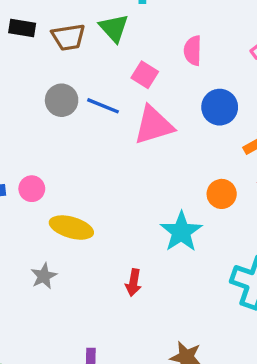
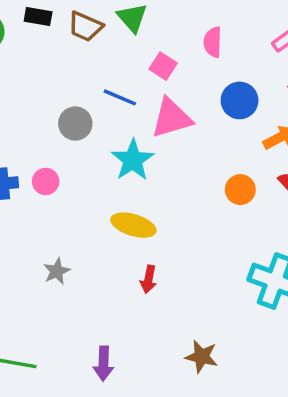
brown trapezoid: (68, 37) -> (85, 27), turned 32
gray circle: (62, 100) -> (75, 124), moved
yellow ellipse: (71, 228) -> (133, 225), moved
cyan star: (181, 232) -> (133, 160), moved

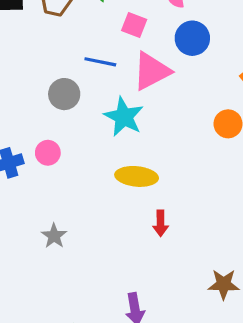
blue circle: (240, 100) -> (192, 38), moved
gray star: (57, 271) -> (54, 236), moved

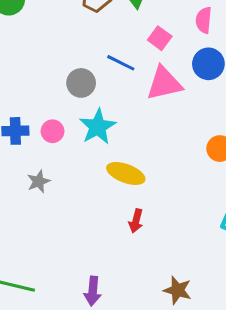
cyan star: (124, 117) -> (98, 127), moved
gray star: (54, 236) -> (39, 181), moved

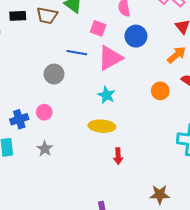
cyan star: (98, 127) -> (106, 95), moved, size x0.7

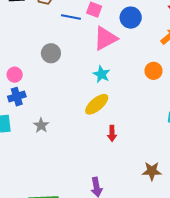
blue line: (77, 53) -> (71, 17), moved
pink circle: (44, 112) -> (15, 75), moved
yellow ellipse: (102, 126) -> (97, 104), turned -45

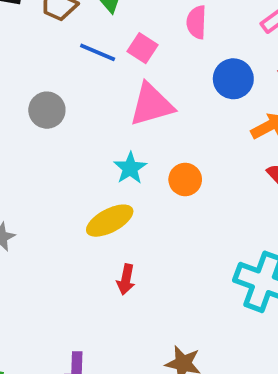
blue circle: (131, 18) -> (233, 79), moved
orange circle: (153, 71) -> (185, 180), moved

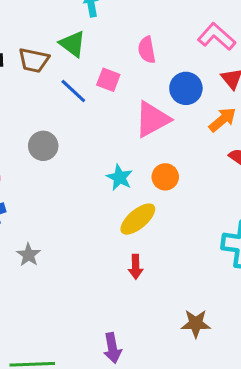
blue line: (98, 52) -> (73, 91), turned 32
pink triangle: (151, 105) -> (152, 119), moved
yellow ellipse: (110, 221) -> (138, 219), moved

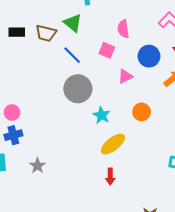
pink square: (108, 80) -> (107, 50), moved
pink triangle: (152, 119) -> (125, 76), size x0.6
gray circle: (43, 146) -> (78, 89), moved, size x1.4
orange circle: (165, 177) -> (142, 112), moved

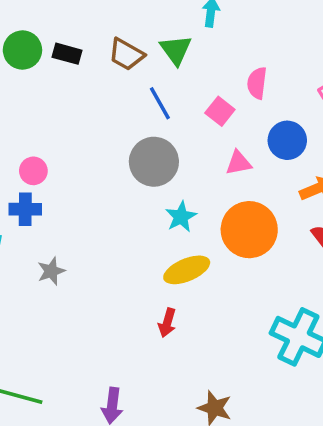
black rectangle: (17, 32) -> (67, 54), moved
orange circle: (142, 112) -> (249, 230), size x1.8

